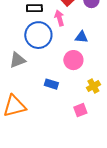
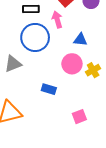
yellow cross: (93, 86) -> (93, 70), moved

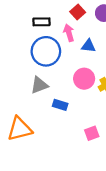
blue triangle: (80, 40) -> (88, 46), moved
gray triangle: (13, 64) -> (39, 85), moved

